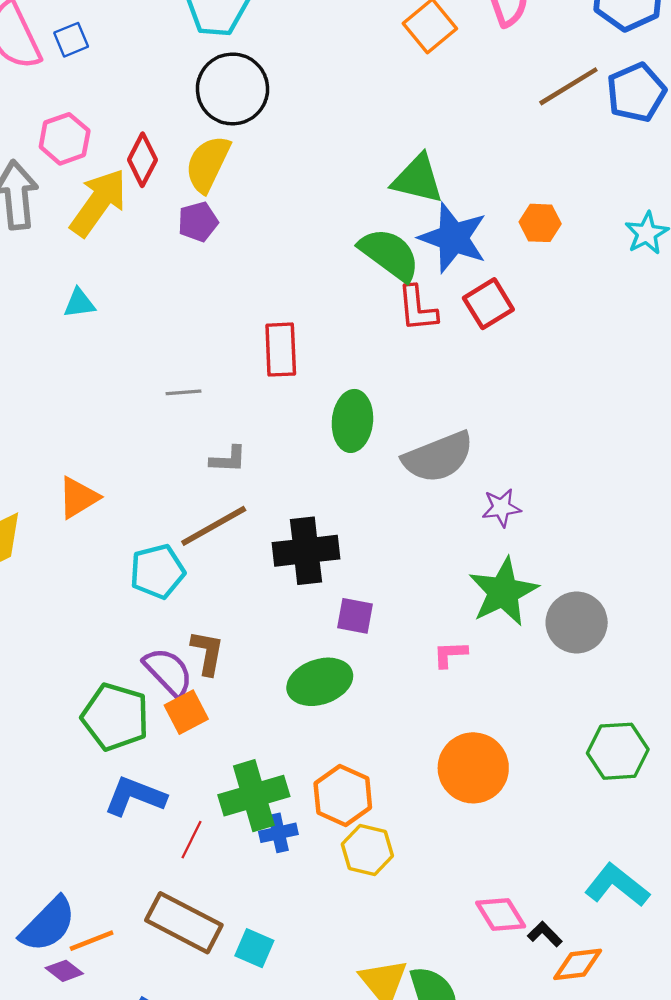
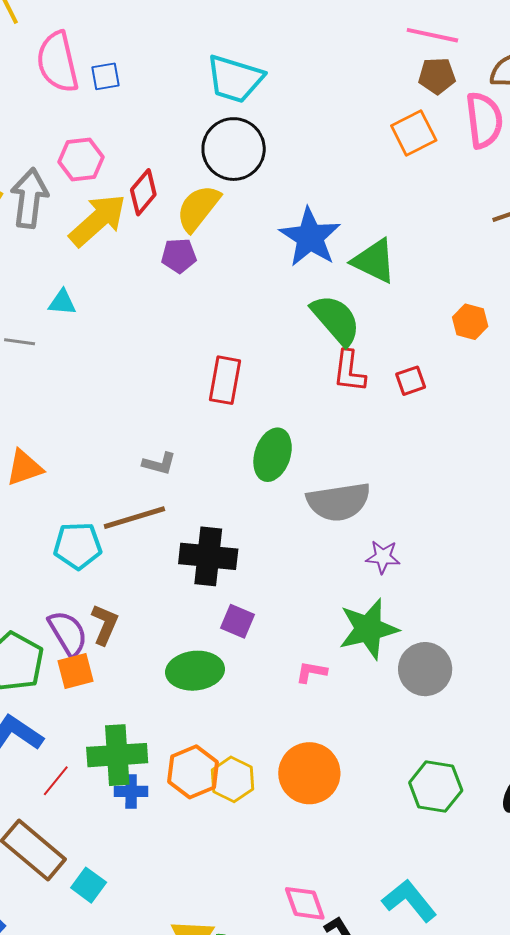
blue star: (453, 238) -> (310, 237), moved
red square: (488, 304) -> (411, 381), size x0.7
gray line: (183, 392) -> (20, 342), moved
yellow hexagon: (367, 850) -> (233, 779), moved

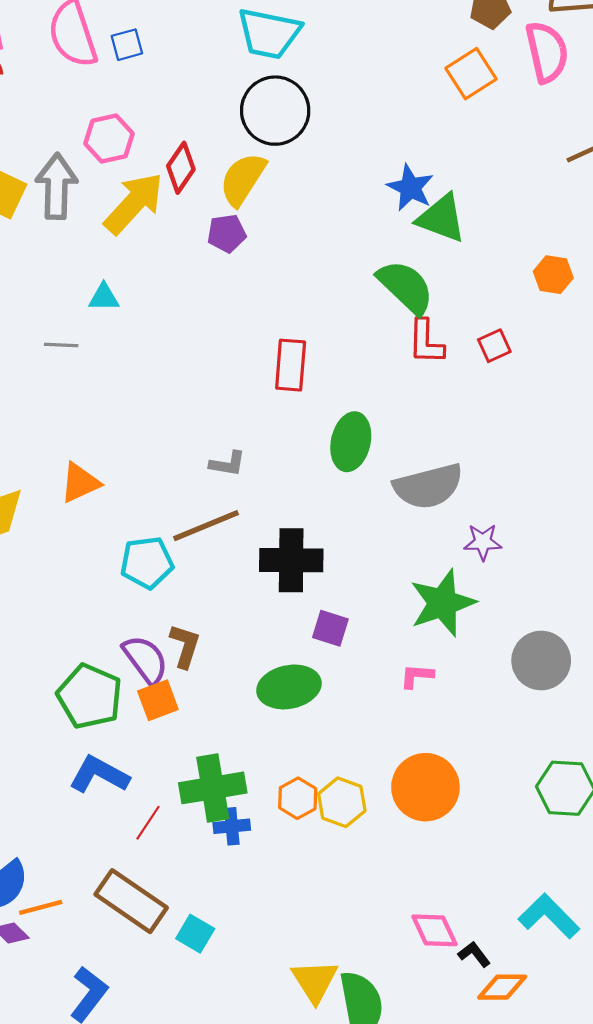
blue star: (310, 237) -> (410, 188), moved, size x0.7
green star: (368, 629) -> (443, 603), moved
orange hexagon: (193, 772) -> (298, 798), size x0.7

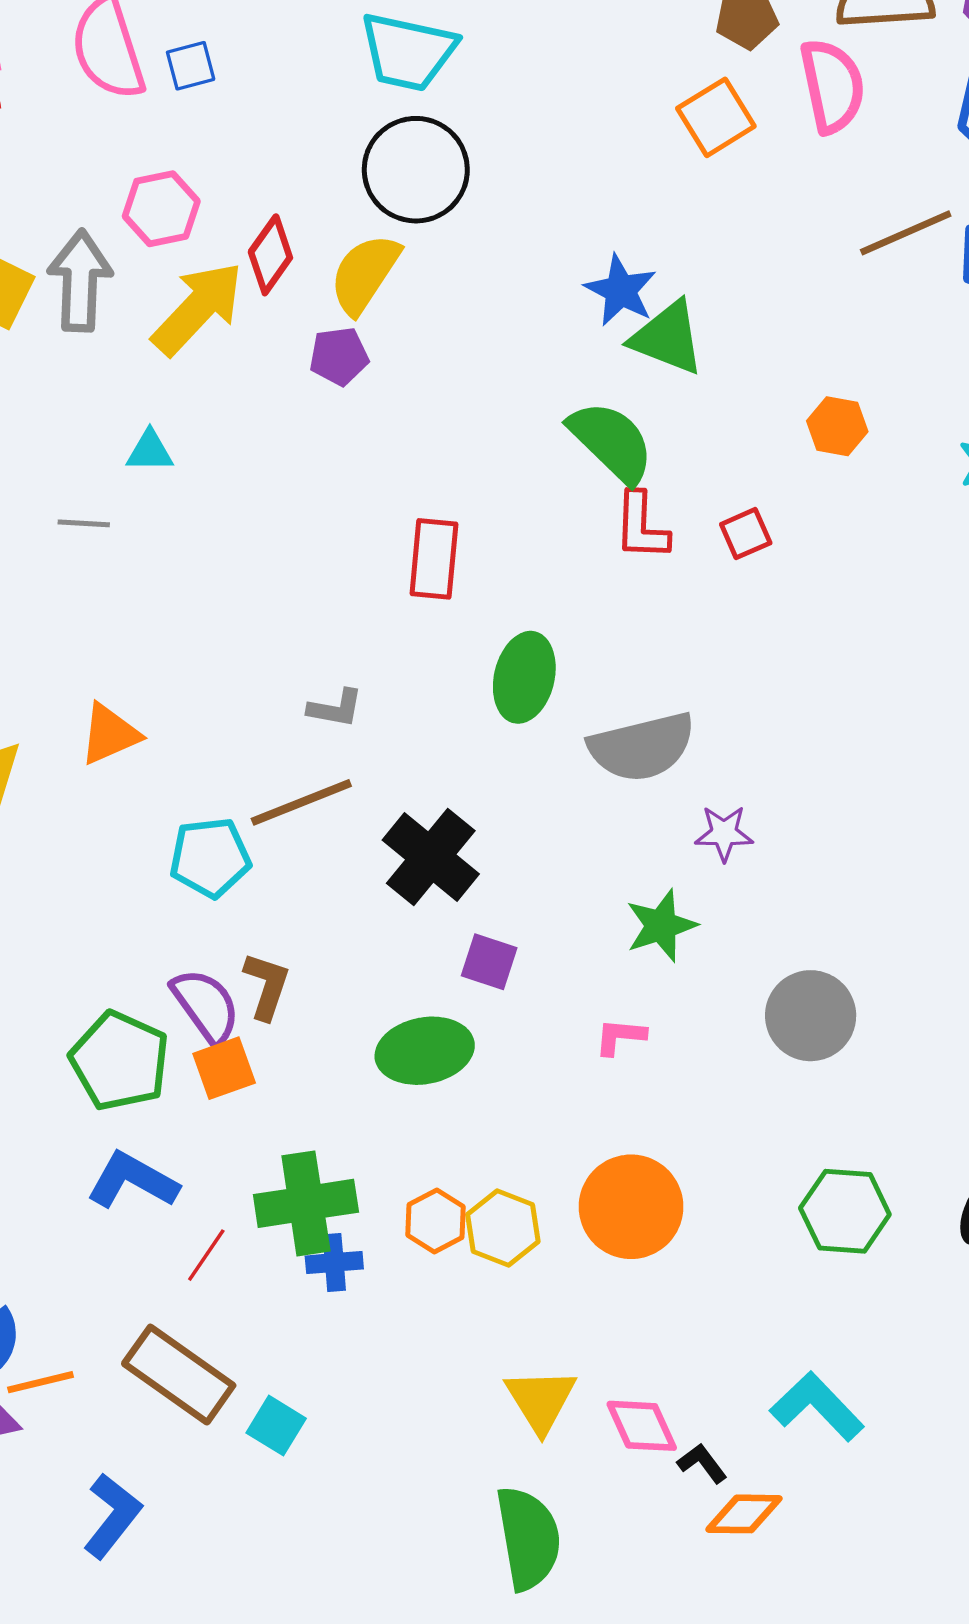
black cross: (291, 560) -> (431, 857), turned 38
green star: (443, 603) -> (661, 926), size x0.7
yellow triangle: (315, 981) -> (541, 1400), moved

